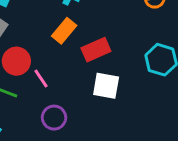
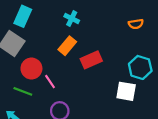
white square: (106, 86) -> (126, 91), moved

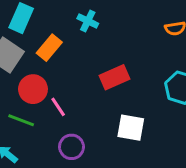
orange rectangle: (67, 46) -> (49, 48), moved
white square: (126, 91) -> (131, 128), moved

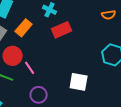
red rectangle: (114, 77) -> (62, 30), moved

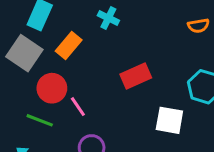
red rectangle: (62, 30) -> (136, 76), moved
white square: (79, 82) -> (169, 120), moved

